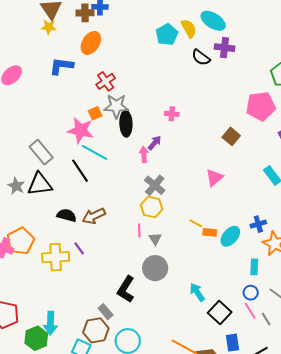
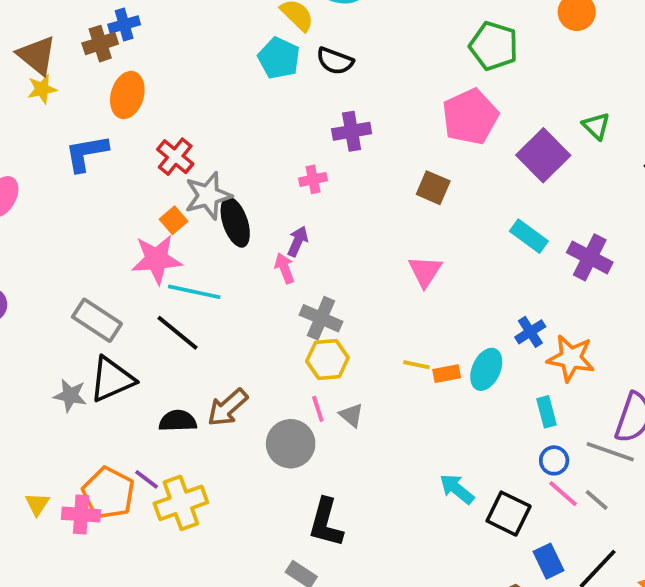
cyan pentagon: (167, 34) -> (279, 58), moved
purple cross: (224, 48) -> (352, 131), moved
purple line: (79, 248) -> (147, 479), moved
gray circle: (155, 268) -> (291, 444), moved

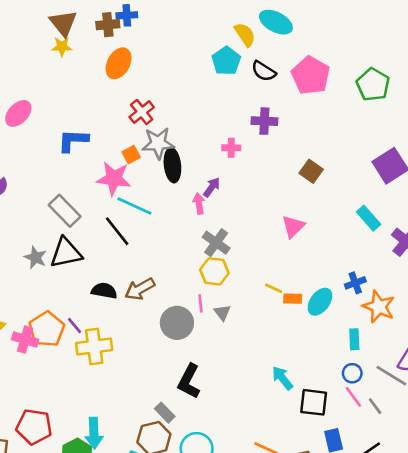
pink pentagon: (470, 117) -> (311, 75), moved, turned -30
blue L-shape: (86, 153) -> (73, 141), moved
black square: (509, 514) -> (314, 402), turned -32

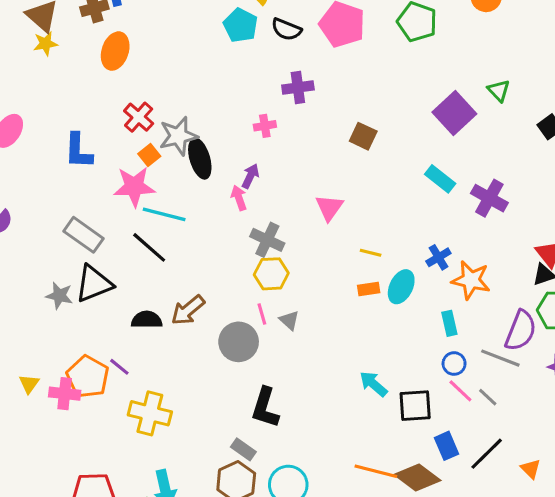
red cross: (142, 112) -> (139, 117), moved
blue L-shape: (73, 141) -> (78, 151), turned -80
pink triangle: (293, 227) -> (329, 208), moved
yellow line: (274, 288) -> (371, 253), moved
yellow cross: (94, 346) -> (150, 413), moved, turned 32

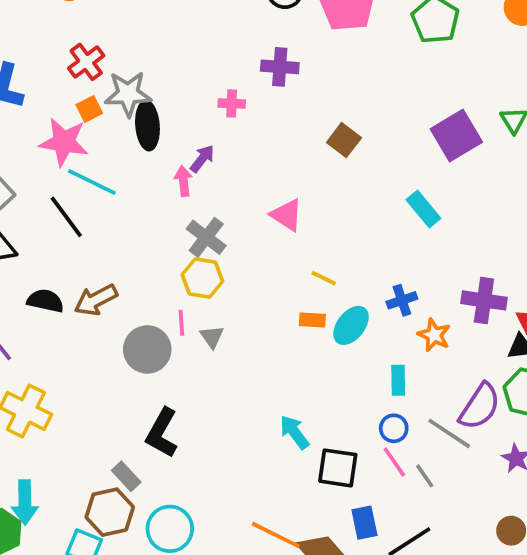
purple cross: (489, 198) -> (484, 300), moved, turned -33
pink triangle: (329, 208) -> (287, 215), turned -44
orange star: (471, 280) -> (434, 335), size x0.7

